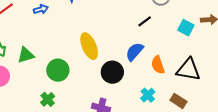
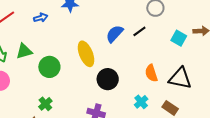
blue semicircle: (135, 52) -> (115, 34), moved
green triangle: (26, 55) -> (24, 51), moved
green circle: (58, 70) -> (49, 67), moved

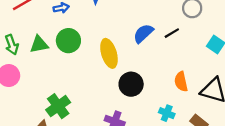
green circle: (49, 67) -> (68, 41), moved
cyan cross: (141, 102) -> (167, 113), turned -32
green cross: (45, 104) -> (58, 106), size x1.5

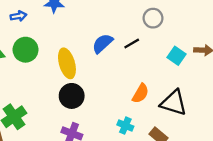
orange semicircle: (181, 82) -> (141, 93), turned -138
black circle: (131, 84) -> (72, 96), moved

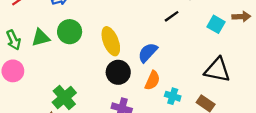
blue semicircle: (102, 43) -> (148, 53), moved
orange semicircle: (141, 93) -> (152, 80), moved

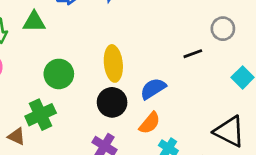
green circle: (70, 32) -> (59, 74), moved
green triangle: (41, 38) -> (34, 22), moved

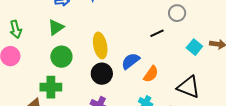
green triangle: (34, 22) -> (56, 27), moved, turned -30
green cross: (41, 115) -> (51, 87), turned 30
orange semicircle: (150, 123) -> (151, 74), moved

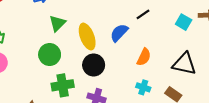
green triangle: (56, 27) -> (57, 23), moved
blue semicircle: (131, 61) -> (119, 33), moved
green cross: (51, 87) -> (63, 85), moved

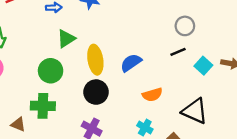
black line: (143, 14) -> (178, 52), moved
orange semicircle: (144, 57) -> (152, 95), turned 36
green cross: (63, 85) -> (43, 106), moved

